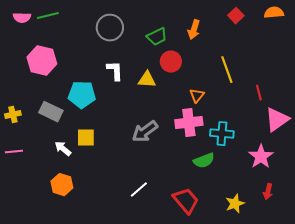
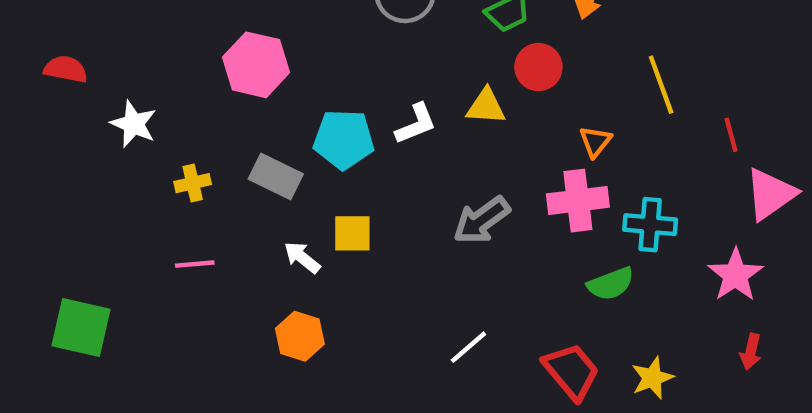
white L-shape: (115, 71) -> (416, 124), moved, turned 70
yellow star: (235, 204) -> (652, 378), moved

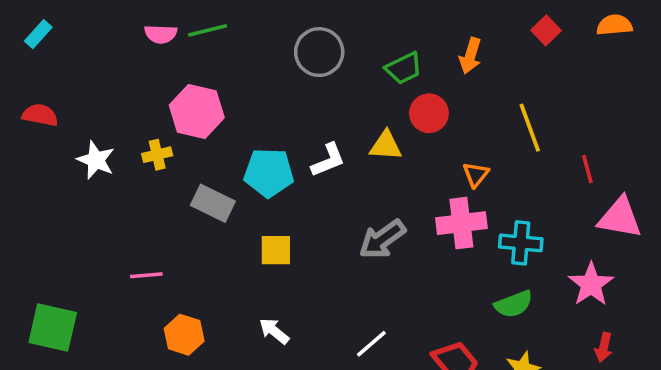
yellow cross: (193, 183) -> (157, 155), moved
pink triangle: (770, 194) -> (620, 218), turned 45
white arrow: (302, 257) -> (274, 331), moved
green semicircle: (611, 284) -> (514, 304), moved
orange hexagon: (300, 336) -> (184, 335), moved

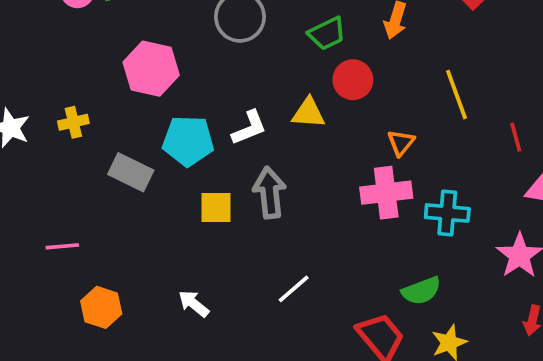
pink hexagon: (197, 111) -> (151, 69), moved
gray arrow: (382, 239) -> (270, 193), moved, turned 120
yellow square: (276, 250) -> (216, 207), moved
green semicircle: (514, 304) -> (421, 291), moved
white line: (371, 344) -> (294, 289), moved

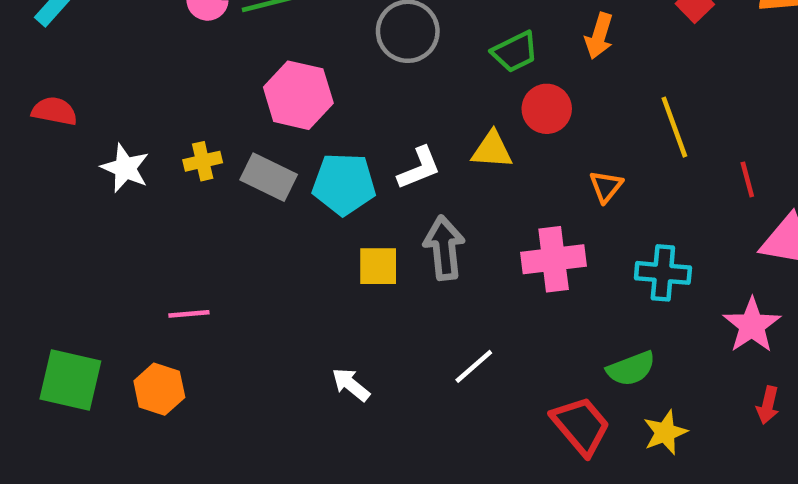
gray rectangle: (131, 172) -> (269, 177), moved
pink cross: (386, 193) -> (554, 259), moved
orange hexagon: (101, 307) -> (159, 389), moved

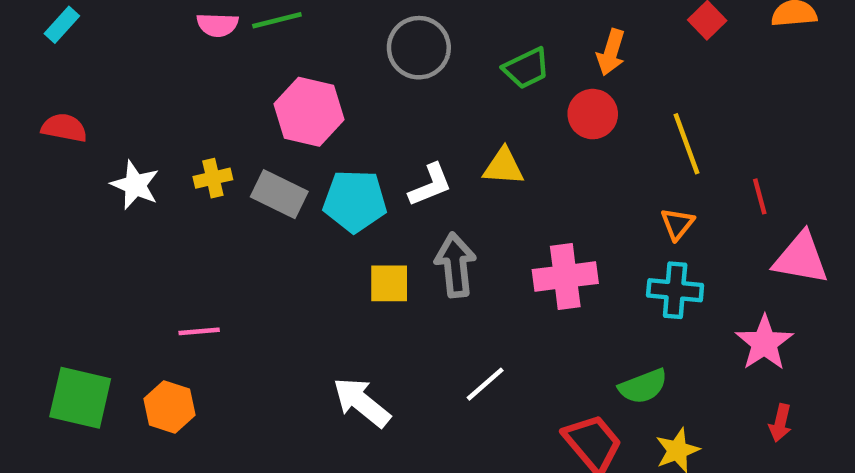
red circle: (547, 109) -> (593, 114), moved
orange triangle: (606, 186) -> (677, 224), moved
white arrow: (351, 385) -> (362, 402), size x1.5

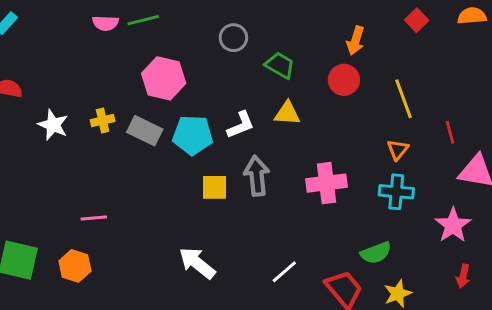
gray circle: (419, 48) -> (233, 38), size x0.7
green trapezoid: (526, 68) -> (280, 65), moved, turned -124
white line: (485, 384) -> (284, 272), moved

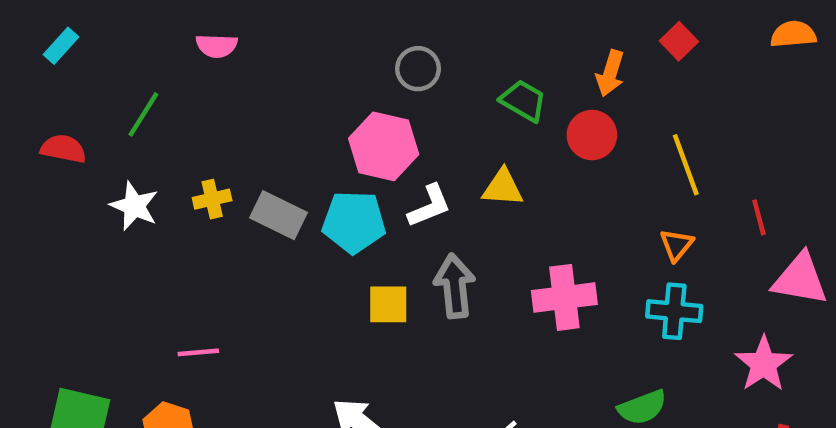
green line: (143, 20) -> (143, 114), moved, turned -44
red square: (417, 20) -> (679, 41), moved
green trapezoid: (280, 65) -> (523, 101), moved
pink hexagon: (164, 78) -> (384, 146), moved

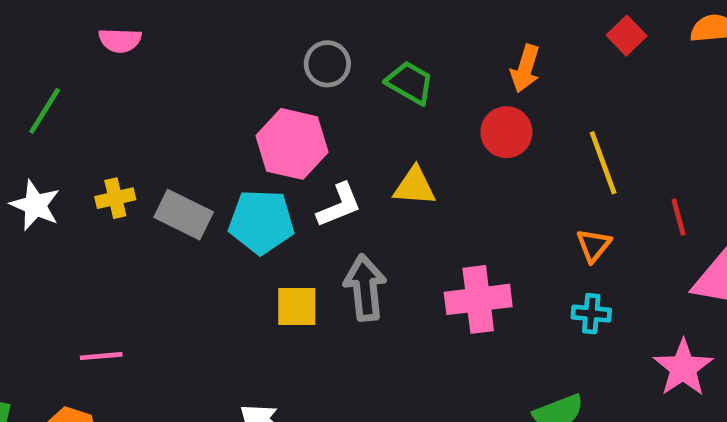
red square: (679, 41) -> (627, 36), moved
green trapezoid: (523, 101) -> (410, 83), moved
cyan cross: (674, 311) -> (591, 314), size x0.7

